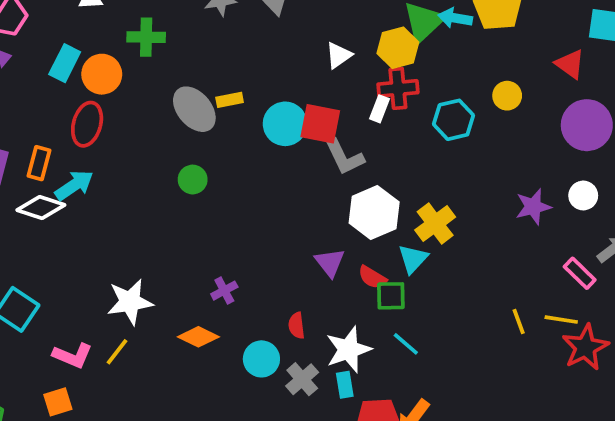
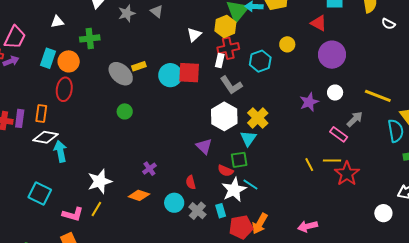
gray L-shape: (344, 157) -> (231, 85), moved
cyan arrow: (74, 185) -> (60, 151), moved, turned -60
red semicircle: (372, 277) -> (225, 171), moved
white star: (348, 350) -> (234, 190), moved

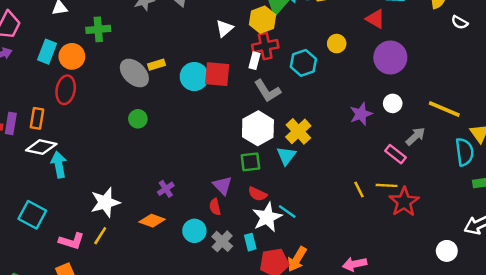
purple triangle: (204, 146) -> (223, 185), moved
green square: (239, 160) -> (250, 162), moved

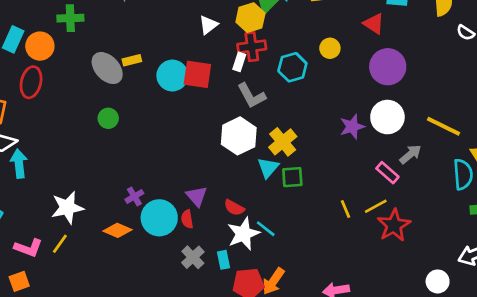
white circle: (393, 103) -> (387, 117), size x1.6
green square: (250, 162) -> (292, 177), moved
yellow line: (387, 185) -> (376, 206), turned -35
cyan circle: (194, 231) -> (159, 218), moved, size x1.4

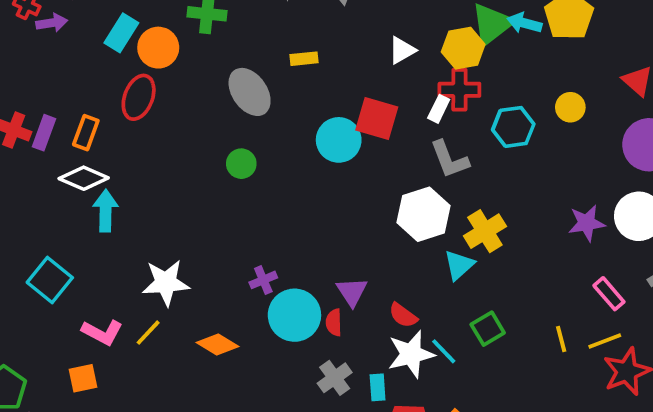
yellow rectangle: (132, 60) -> (304, 59), moved
cyan circle: (172, 76) -> (339, 140), moved
pink rectangle: (387, 173) -> (609, 294), moved
green square: (292, 177) -> (488, 329), moved, turned -35
orange diamond: (117, 230) -> (218, 345), moved

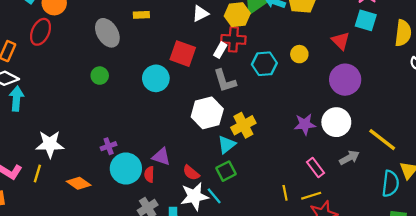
cyan circle: (339, 140) -> (156, 78), moved
purple triangle: (352, 292) -> (161, 157), turned -42
green square: (488, 329) -> (226, 171), moved
yellow line: (148, 333) -> (37, 173), turned -30

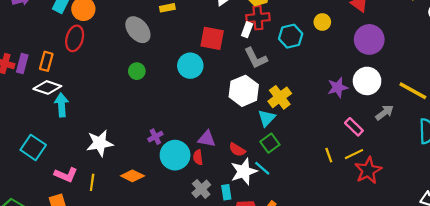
yellow line: (37, 173) -> (92, 182), moved

